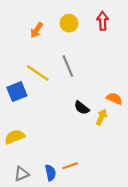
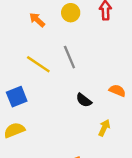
orange arrow: (37, 30) -> (37, 20), turned 98
blue square: (17, 92) -> (17, 97), moved
yellow arrow: (101, 117) -> (104, 128), moved

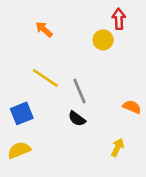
yellow circle: (71, 13) -> (103, 40), moved
gray line: (69, 57) -> (79, 91), moved
black semicircle: (84, 100) -> (77, 119), moved

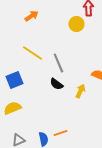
orange arrow: (44, 29) -> (31, 16), turned 104
yellow arrow: (118, 147) -> (80, 91), moved

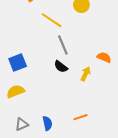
yellow line: (32, 53) -> (52, 20), moved
orange line: (60, 133) -> (80, 117), moved

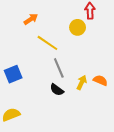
blue square: (18, 62) -> (13, 74), moved
yellow arrow: (86, 74) -> (82, 82), moved

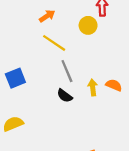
orange arrow: (31, 19) -> (47, 16), moved
yellow arrow: (82, 82) -> (93, 87), turned -32

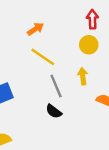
yellow circle: (88, 25) -> (89, 45), moved
yellow arrow: (93, 87) -> (83, 76), moved

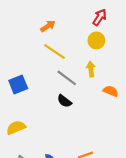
red arrow: (92, 19) -> (100, 17), turned 35
gray line: (56, 86) -> (67, 78), turned -30

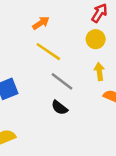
yellow arrow: (91, 69) -> (99, 72), moved

